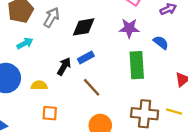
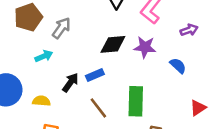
black diamond: (84, 27) -> (113, 44), moved
cyan arrow: (25, 43) -> (44, 56), moved
green rectangle: (137, 65) -> (136, 101), moved

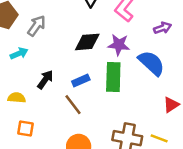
blue semicircle: (178, 66) -> (151, 63), size x1.6
blue rectangle: (95, 75) -> (81, 80), moved
green rectangle: (136, 101) -> (113, 77), moved

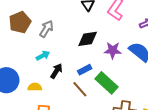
purple star: (119, 45) -> (113, 50), moved
cyan arrow: (19, 53) -> (43, 56), moved
green rectangle: (113, 77) -> (107, 83), moved, turned -45

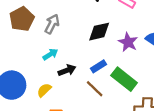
purple star: (113, 50) -> (128, 42), turned 30
black arrow: (56, 71) -> (67, 70), turned 42
yellow semicircle: (35, 87) -> (44, 90), turned -40

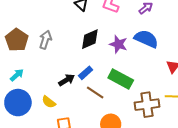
cyan arrow: (50, 54) -> (17, 75), moved
blue rectangle: (98, 66) -> (86, 73), moved
yellow semicircle: (44, 90) -> (49, 102), turned -88

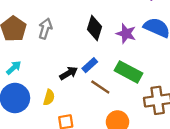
black diamond: (90, 39) -> (95, 28), turned -50
yellow semicircle: (49, 102) -> (49, 97), turned -112

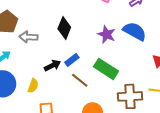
black diamond: (95, 28) -> (64, 28), moved
gray arrow: (45, 29) -> (28, 37), moved, turned -108

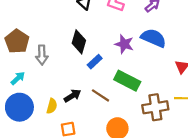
gray arrow: (28, 37) -> (42, 55), turned -90
blue rectangle: (72, 60) -> (95, 62), moved
black arrow: (52, 66) -> (72, 96), moved

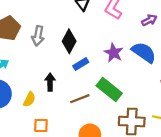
gray arrow: (42, 55) -> (38, 36), moved
brown line: (100, 95) -> (80, 99), turned -66
black arrow: (72, 96) -> (50, 82), moved, turned -70

